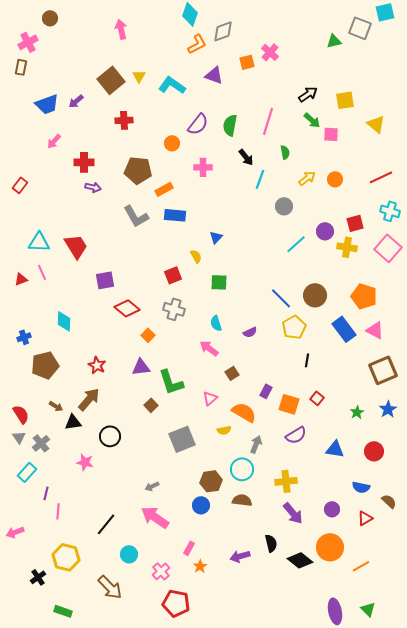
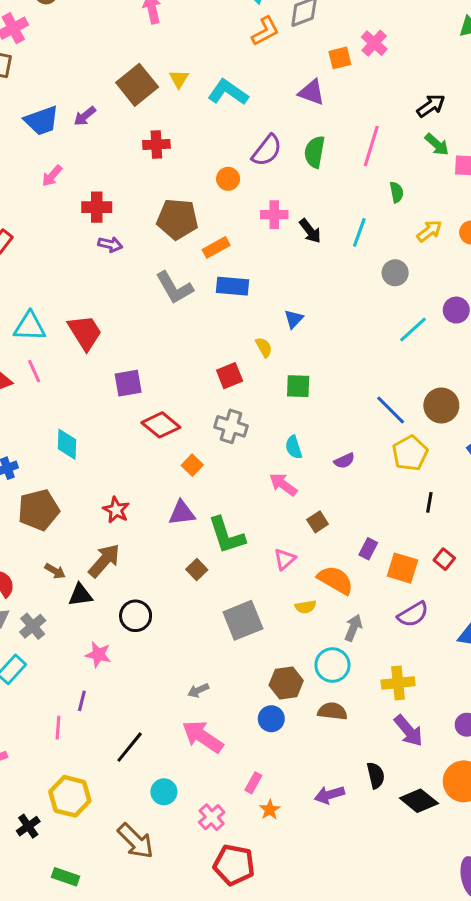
purple triangle: (214, 75) -> (312, 92), moved
black arrow: (246, 157) -> (310, 231), moved
purple line: (46, 493) -> (82, 701), moved

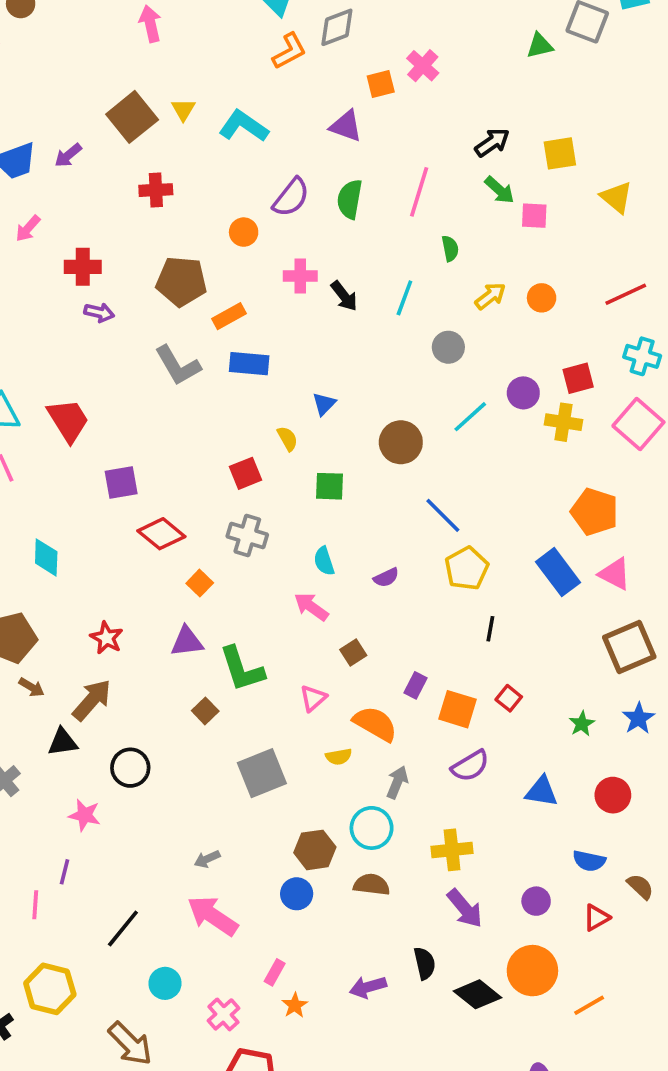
brown circle: (441, 406) -> (401, 442), moved
brown arrow: (55, 571) -> (32, 687), moved

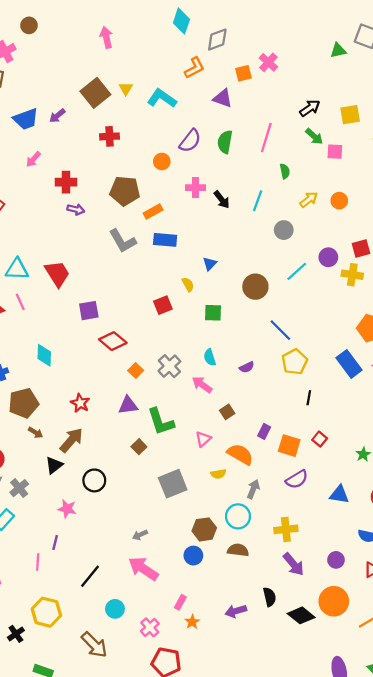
orange L-shape: (289, 51) -> (194, 68), moved
gray cross: (247, 536) -> (169, 366), moved, turned 30
black triangle: (63, 742) -> (54, 465), turned -30

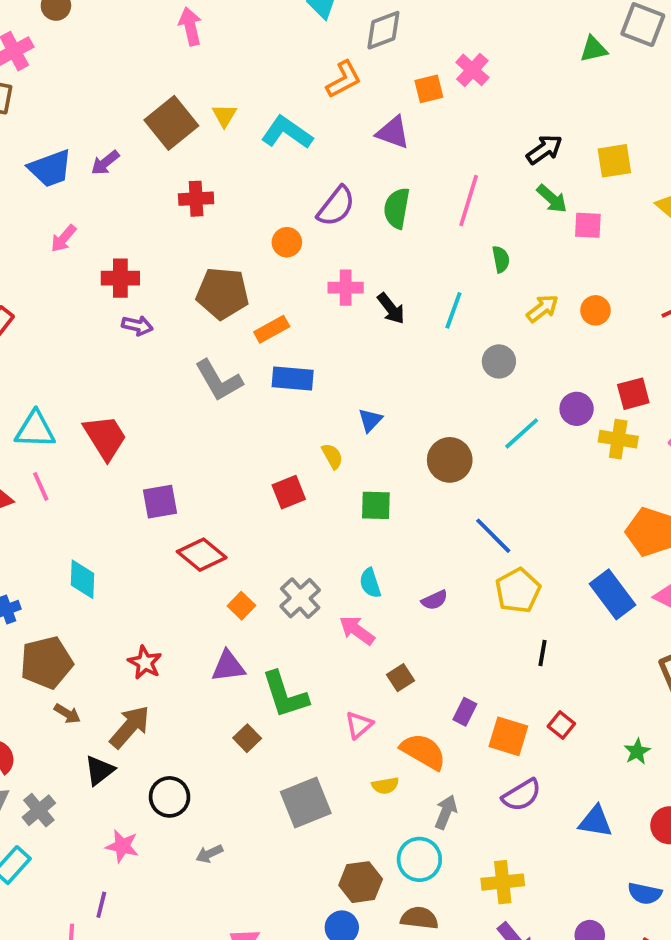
gray arrow: (140, 535) -> (209, 854), moved

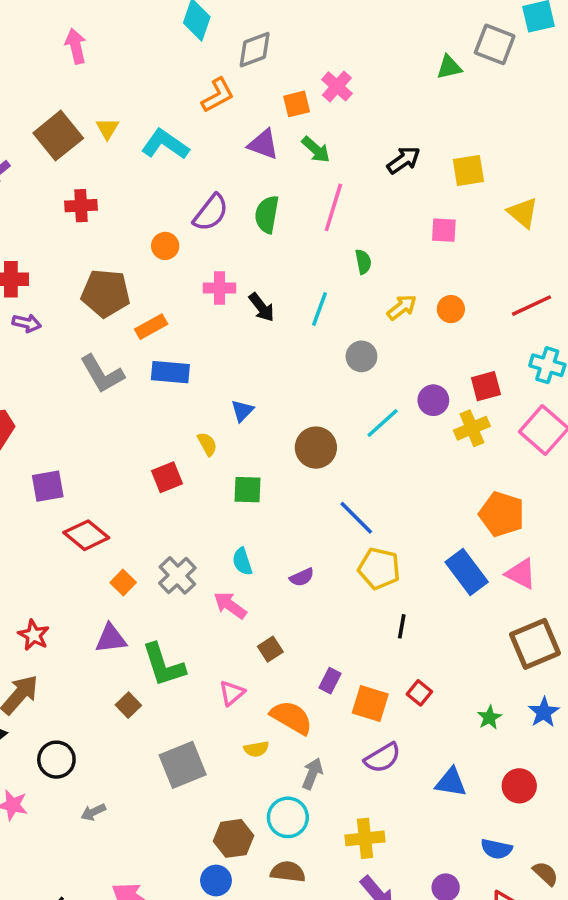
green arrow: (552, 199) -> (316, 150), moved
yellow cross: (618, 439) -> (472, 428), turned -32
yellow pentagon: (518, 591) -> (379, 568), turned -30

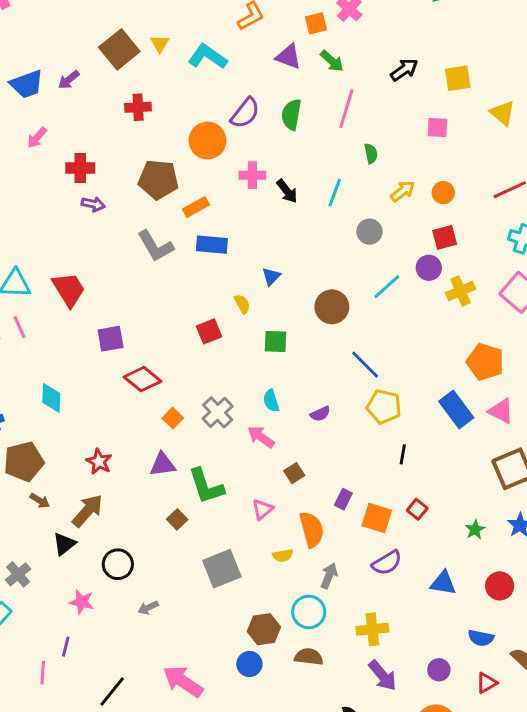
orange circle: (165, 246) -> (208, 141), size x1.6
red square: (486, 386) -> (445, 237), moved
orange semicircle: (291, 717) -> (312, 530), turned 45

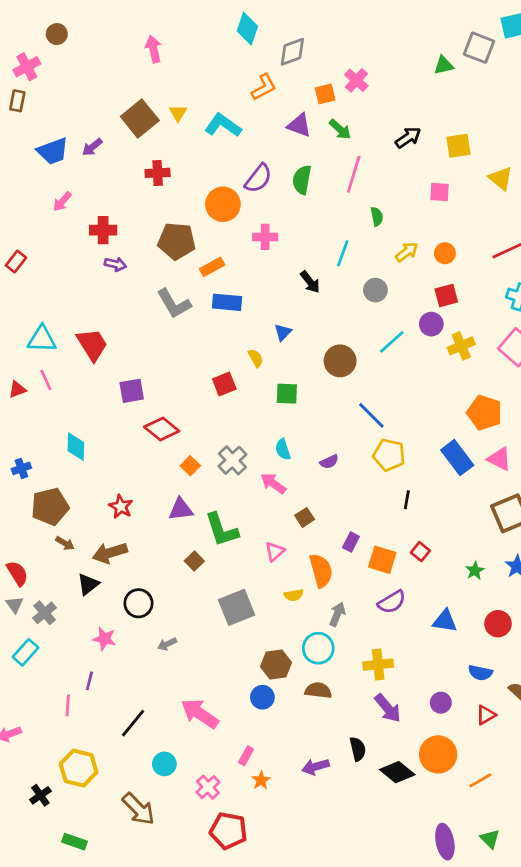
black arrow: (287, 191) -> (310, 282), moved
brown arrow: (87, 511) -> (110, 553), turned -148

